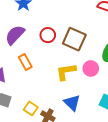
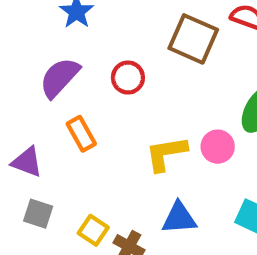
brown square: (74, 39) -> (193, 39), moved
blue triangle: (72, 103) -> (179, 218), turned -48

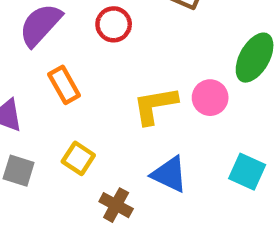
blue triangle: (179, 218) -> (169, 174), turned 30
yellow square: (93, 230) -> (78, 158), moved

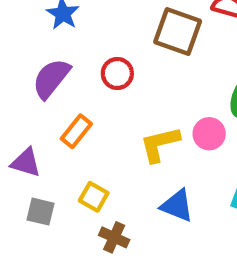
orange rectangle: (64, 85) -> (76, 131), turned 72
brown cross: (116, 205) -> (114, 237), moved

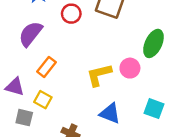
red circle: (117, 73) -> (71, 14), moved
yellow square: (94, 197) -> (43, 100), moved

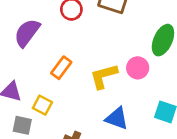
orange rectangle: (46, 67) -> (61, 68), moved

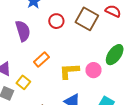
purple semicircle: (27, 33) -> (23, 31), turned 115

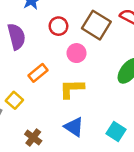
pink circle: (94, 70) -> (77, 53), moved

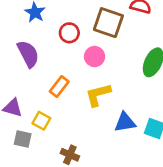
blue triangle: (74, 127) -> (125, 122), moved, turned -30

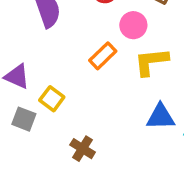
orange rectangle: (59, 86) -> (103, 56), moved
yellow L-shape: (98, 95) -> (151, 62), moved

